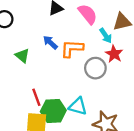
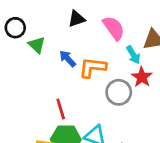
green triangle: (22, 56) -> (37, 45), moved
red line: (36, 97) -> (61, 109), moved

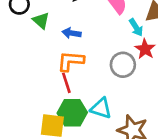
blue arrow: (68, 59) -> (72, 33), turned -36
orange L-shape: (92, 67) -> (71, 61), moved

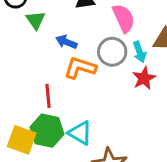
orange L-shape: (71, 61) -> (80, 68), moved
gray circle: (123, 65) -> (112, 52), moved

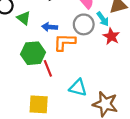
green hexagon: (47, 131) -> (33, 53), moved

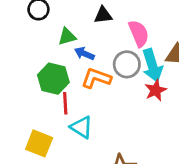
green triangle: (24, 18) -> (67, 37), moved, turned 48
cyan arrow: (103, 19) -> (152, 65), size x1.6
cyan triangle: (78, 88) -> (81, 127), moved

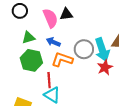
pink semicircle: (139, 33) -> (50, 18), moved
green triangle: (67, 37) -> (28, 38), moved
red line: (65, 103) -> (49, 80), moved

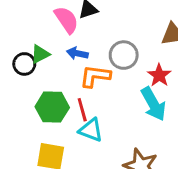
black circle: (20, 11) -> (24, 64), moved
cyan arrow: (102, 50) -> (153, 104), moved
green hexagon: (31, 60) -> (52, 107), moved

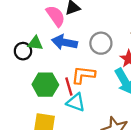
blue arrow: (77, 53) -> (65, 42), size x1.5
green triangle: (40, 54) -> (35, 43), turned 35
orange L-shape: (95, 76) -> (83, 75), moved

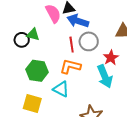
blue arrow: (65, 42) -> (78, 21), moved
red line: (69, 86) -> (72, 45), moved

